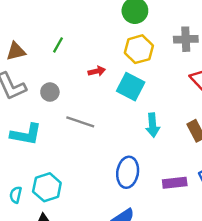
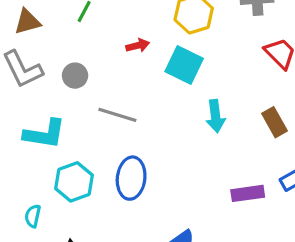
blue ellipse: (128, 172) -> (131, 178), moved
cyan hexagon: (47, 187) -> (74, 182), moved

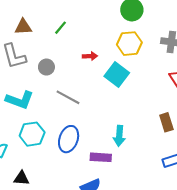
cyan arrow: (215, 116) -> (119, 136), moved
purple rectangle: (248, 193) -> (101, 157), moved

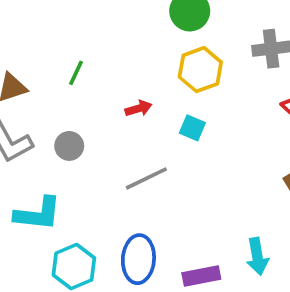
cyan square: (117, 75) -> (192, 128), size x0.6
gray line: (68, 97) -> (146, 178), moved, turned -40
cyan arrow: (119, 136) -> (257, 256), moved

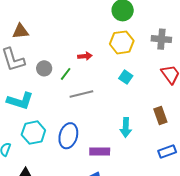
green line: (76, 73) -> (66, 74), moved
cyan square: (192, 128) -> (126, 77), moved
cyan arrow: (257, 256) -> (126, 127), moved

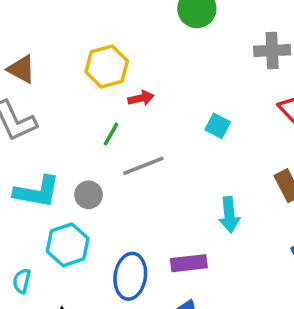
brown triangle: (20, 31) -> (21, 69), turned 42
yellow hexagon: (122, 42) -> (107, 66), moved
gray circle: (44, 68) -> (89, 195), moved
blue ellipse: (68, 136) -> (130, 276), moved

